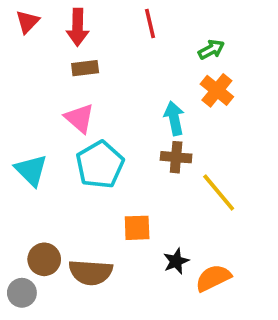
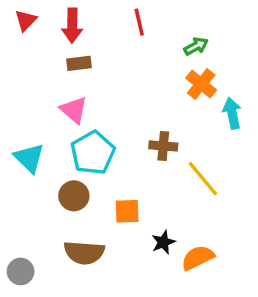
cyan arrow: (174, 118) -> (232, 113), moved
brown circle: (44, 259) -> (74, 196), moved

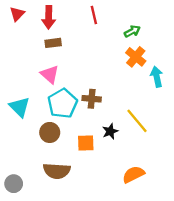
brown cross: (163, 146) -> (92, 99), moved
black star: (163, 242) -> (110, 131), moved

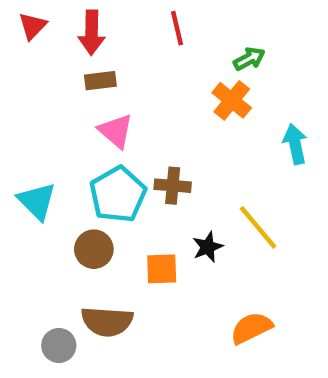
orange cross: (136, 57) -> (232, 100), moved
pink triangle: (50, 74) -> (116, 131), moved
gray circle: (14, 184) -> (59, 345), moved

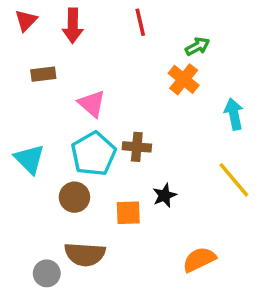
brown rectangle: (100, 81) -> (43, 74), moved
yellow line: (258, 227) -> (234, 180), moved

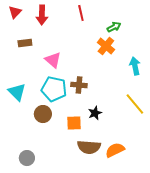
cyan pentagon: (94, 154) -> (54, 89), turned -30
brown semicircle: (85, 254) -> (89, 147), moved

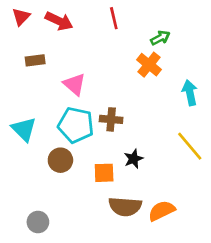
red arrow: (42, 15) -> (59, 21), turned -66

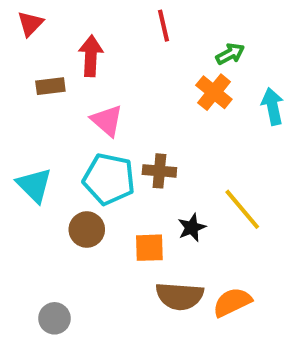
red arrow: (59, 21) -> (91, 56), moved, turned -112
cyan arrow: (190, 93) -> (273, 106), moved
yellow line: (190, 146) -> (242, 209), moved

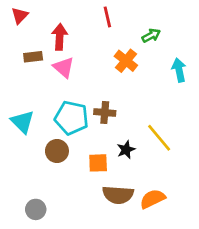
orange cross: (214, 92) -> (126, 61), moved
pink triangle: (107, 121) -> (64, 67), moved

